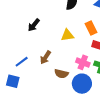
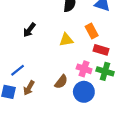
brown arrow: (45, 57) -> (29, 88), moved
brown semicircle: (61, 74) -> (61, 82), turned -64

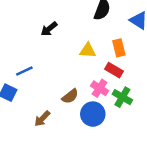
red rectangle: (101, 50) -> (114, 70), moved
brown arrow: (29, 88) -> (42, 119), moved

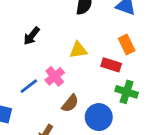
orange rectangle: (119, 48) -> (127, 45), moved
blue line: (24, 71) -> (29, 86), moved
pink cross: (100, 88) -> (55, 76), moved, turned 30

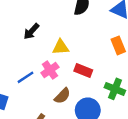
yellow triangle: (78, 50) -> (61, 47), moved
red rectangle: (111, 65) -> (83, 71), moved

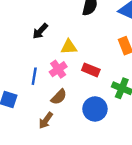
blue line: (26, 77) -> (34, 76), turned -48
brown semicircle: (62, 96) -> (59, 97), moved

